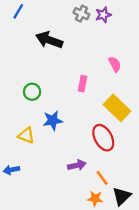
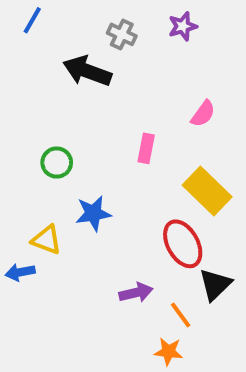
gray cross: (81, 14) -> (122, 34), moved
pink semicircle: (115, 64) -> (203, 114), turned 63
blue arrow: (11, 170) -> (20, 272), moved
black triangle: (122, 196) -> (215, 284), moved

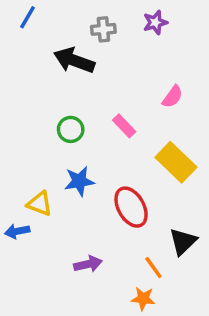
gray cross: (122, 34) -> (103, 29), turned -30
pink rectangle: (146, 148) -> (124, 126), turned -55
green circle: (57, 163) -> (71, 129), moved
red ellipse: (183, 244) -> (131, 207), moved
purple arrow: (136, 293) -> (88, 264), moved

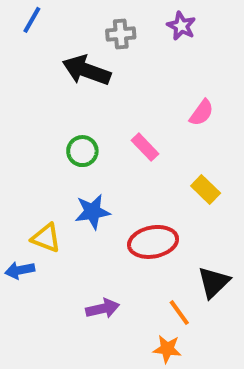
purple star: (155, 22) -> (181, 26), turned -30
yellow rectangle: (176, 162) -> (206, 189), size x0.6
red ellipse: (131, 207) -> (153, 242), turned -72

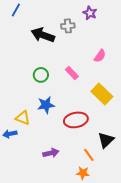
gray cross: (121, 34) -> (68, 26), moved
yellow rectangle: (206, 189) -> (102, 94), size x1.5

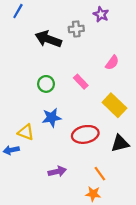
black triangle: (106, 140) -> (120, 143), moved, turned 30

